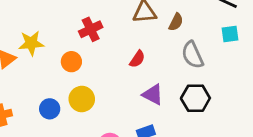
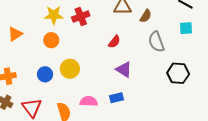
yellow star: (31, 43) -> (54, 15), moved
orange circle: (71, 62) -> (51, 40), moved
black hexagon: (195, 98) -> (178, 73), moved

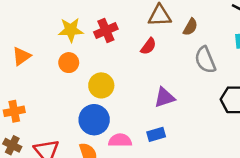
red semicircle: (114, 42) -> (148, 46), moved
yellow circle: (70, 69) -> (101, 85), moved
purple triangle: (124, 70) -> (164, 97), turned -48
blue circle: (45, 74) -> (94, 120), moved, size x1.5

